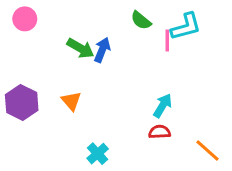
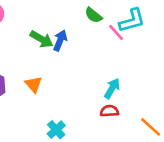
pink line: (167, 41) -> (116, 32), turned -42

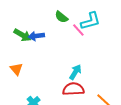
blue arrow: (60, 40) -> (36, 36), turned -119
red semicircle: (109, 111) -> (73, 89), size x1.5

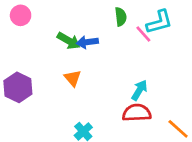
green semicircle: (61, 17) -> (121, 17), turned -136
orange triangle: (16, 69) -> (73, 78), moved

